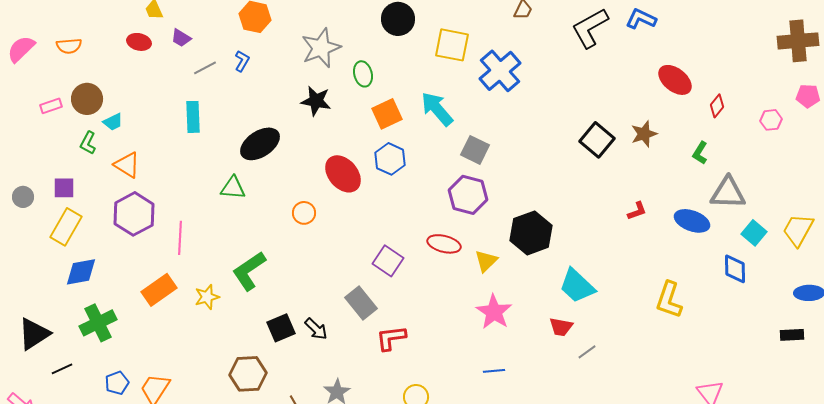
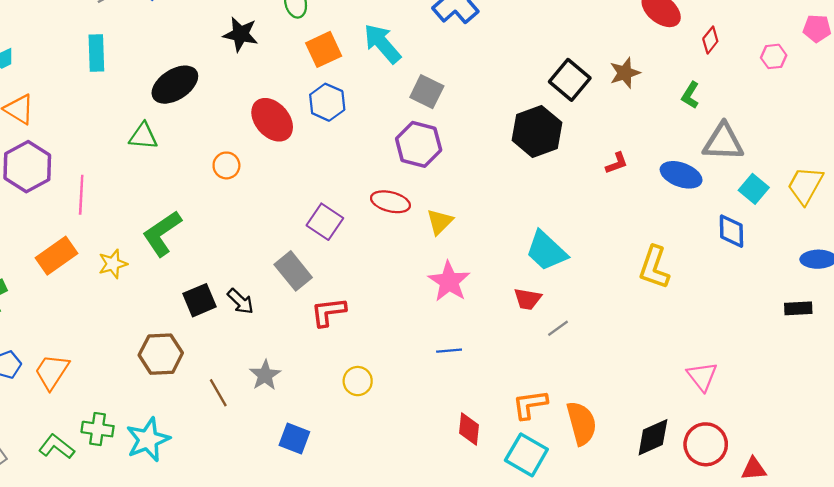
black hexagon: (531, 233) -> (537, 131), moved

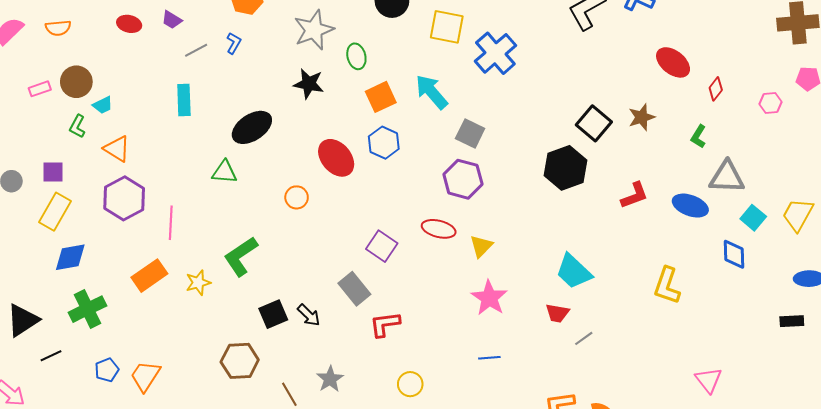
red L-shape: (617, 163) -> (634, 195), size x1.4

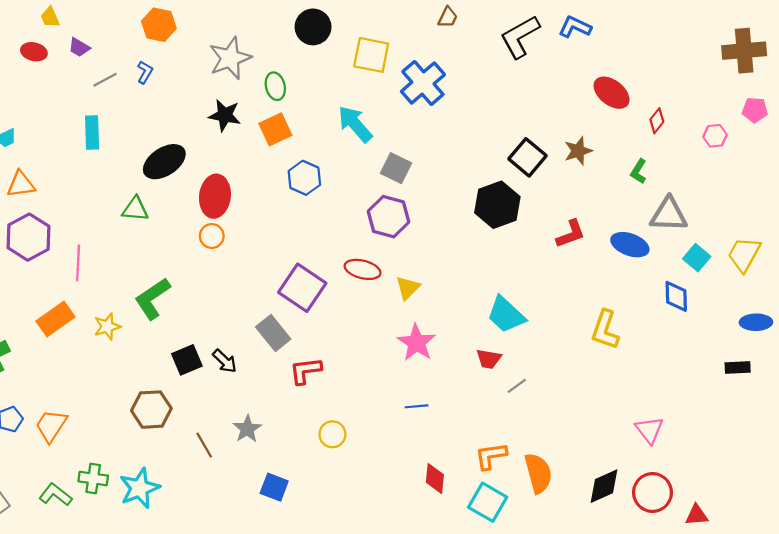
orange square: (381, 97) -> (275, 129), moved
orange triangle: (117, 149) -> (21, 184), turned -40
red ellipse: (336, 158) -> (215, 196), moved, turned 48
purple square: (382, 246) -> (302, 288), size x1.4

